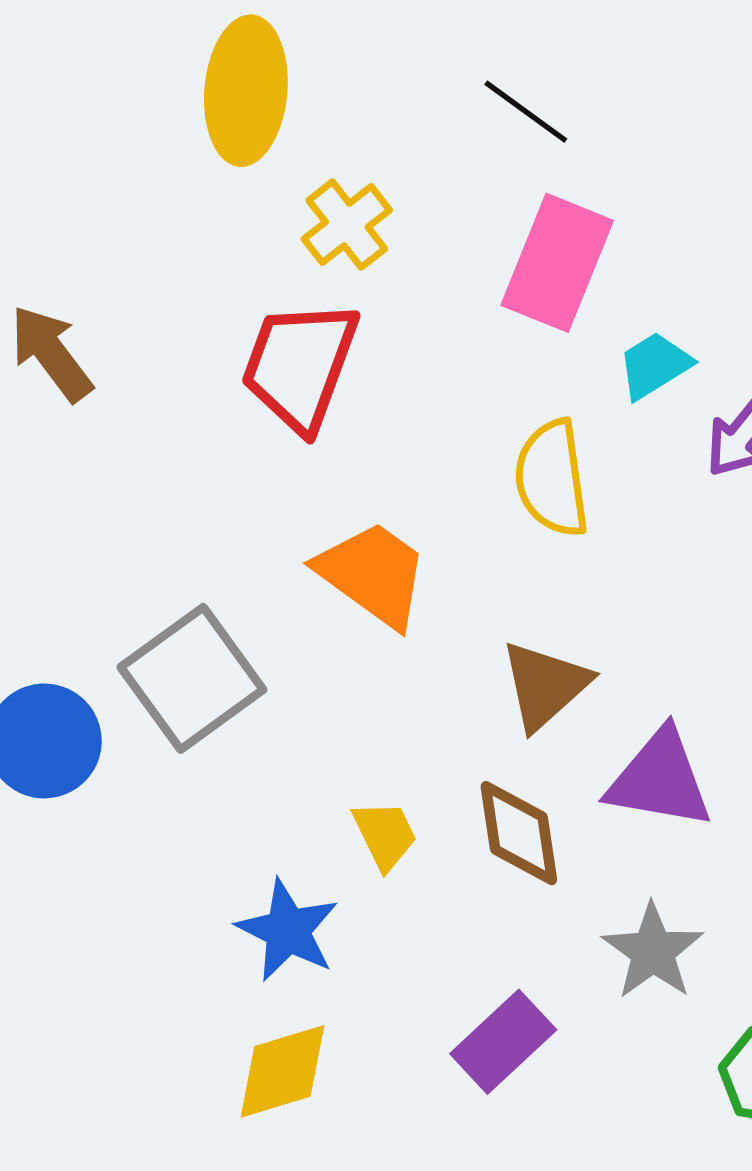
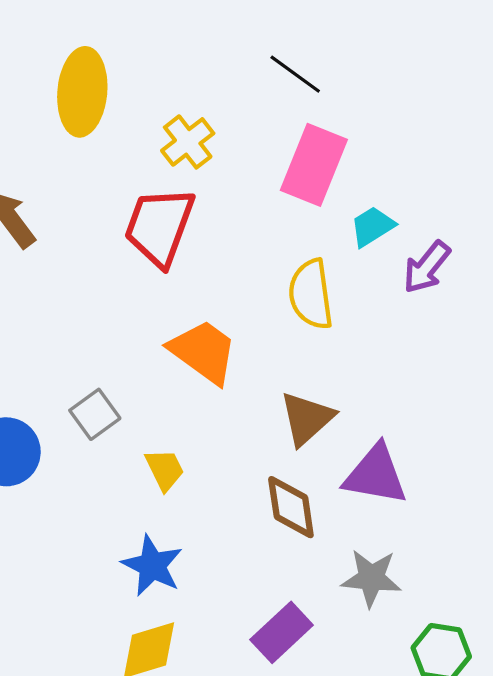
yellow ellipse: (246, 91) -> (82, 92), moved
gray square: (192, 678) -> (95, 414), size x0.6
yellow trapezoid: (385, 835) -> (165, 470), moved
gray star: (653, 951) -> (371, 578), turned -30

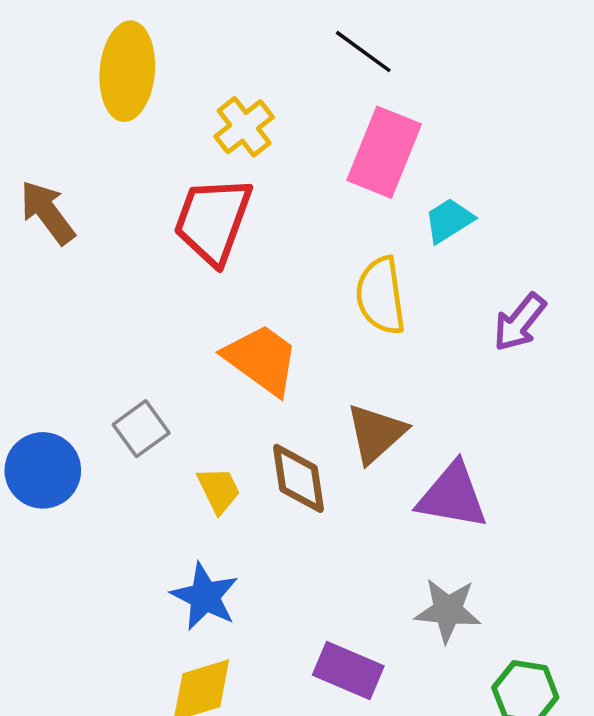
purple arrow: (427, 267) -> (519, 322), moved
brown diamond: (291, 507) -> (299, 478), moved
purple rectangle: (282, 632) -> (348, 671), turned 66

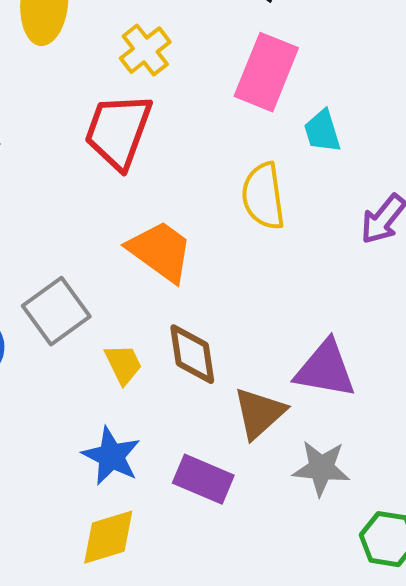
cyan trapezoid: (449, 220) -> (322, 131), turned -75
gray square: (141, 429) -> (56, 311), size x1.4
brown triangle: (376, 433) -> (259, 413), moved
purple rectangle: (348, 671) -> (203, 479), moved

